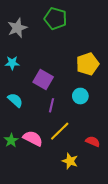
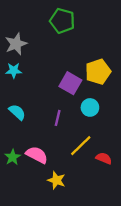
gray star: (17, 28) -> (16, 44), moved
purple square: (43, 79) -> (70, 83), moved
yellow line: (60, 131) -> (81, 146), moved
yellow star: (70, 161) -> (56, 180), moved

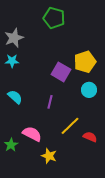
cyan circle: (90, 107) -> (89, 90), moved
green star: (13, 157) -> (11, 145), moved

